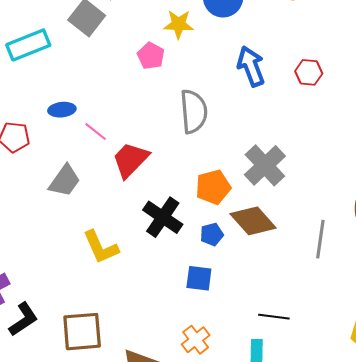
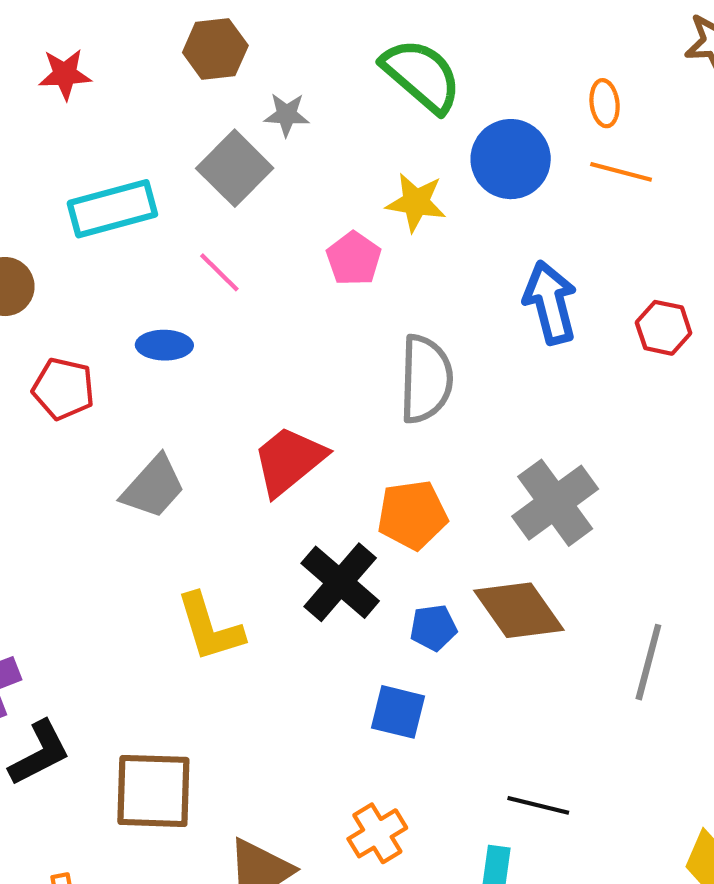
pink line: (96, 132) -> (219, 272), moved
orange pentagon: (213, 187) -> (412, 515), moved

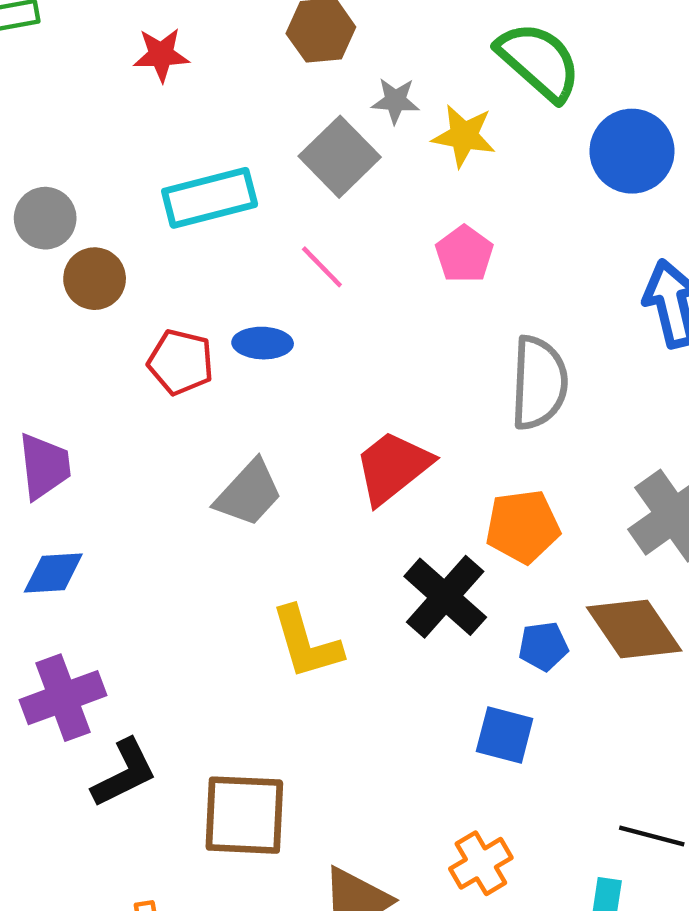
yellow star: (416, 202) -> (464, 136), moved
red pentagon: (63, 389) -> (181, 362), moved

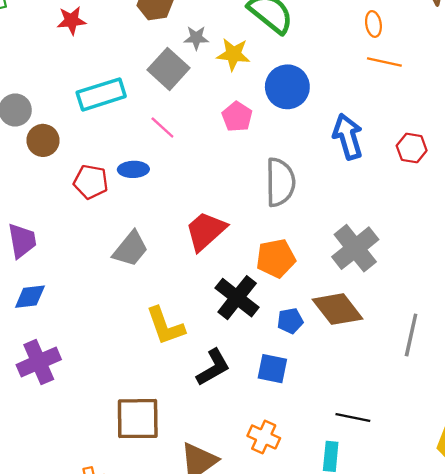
blue circle: (632, 151) -> (287, 87), moved
black L-shape: (124, 773) -> (213, 367), moved
orange cross: (481, 863) -> (264, 437), turned -32

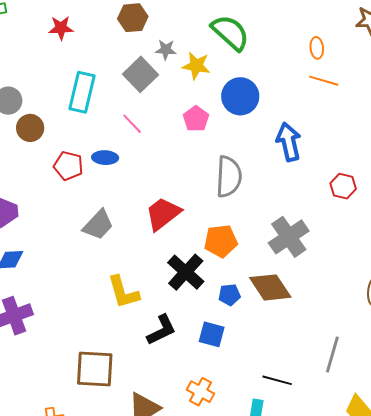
cyan rectangle: (101, 94) -> (82, 92), turned -63
red hexagon: (412, 148) -> (343, 186), moved
gray line: (411, 335) -> (332, 355), moved

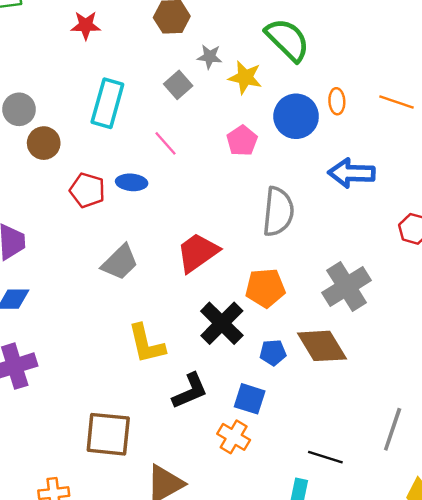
orange ellipse: (317, 48) -> (337, 101), moved
gray square: (141, 74) -> (178, 85), size x0.7
blue arrow: (289, 142) -> (352, 173), turned -78
orange cross: (200, 392) -> (234, 437), moved

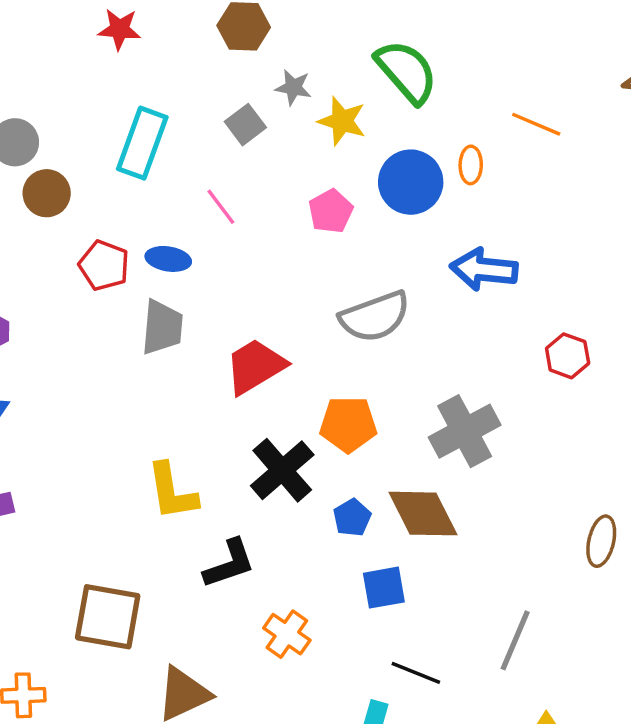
orange line: (397, 102) -> (536, 124), moved
gray semicircle: (278, 212) -> (375, 317), turned 60
gray trapezoid: (120, 262) -> (162, 327), moved, turned -45
blue pentagon: (273, 353) -> (352, 518), turned -30
blue square: (250, 399) -> (384, 588), moved, turned -32

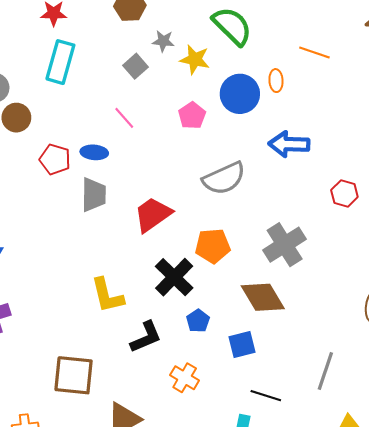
cyan rectangle: (142, 143) -> (60, 62), moved
blue pentagon: (352, 518) -> (198, 321), moved

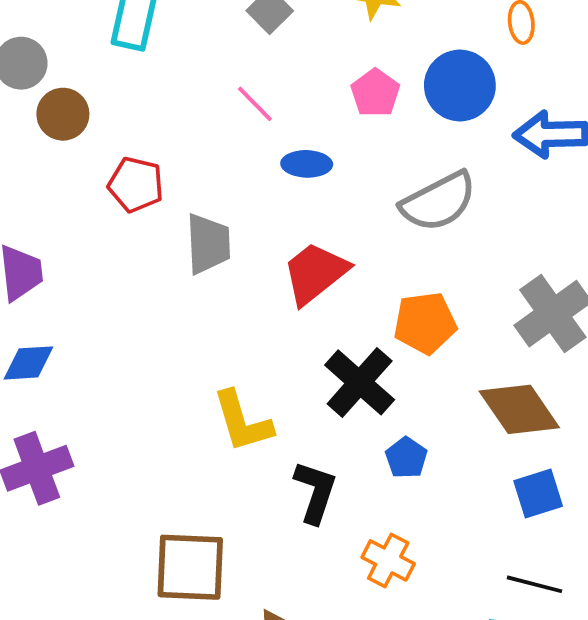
blue circle: (240, 94) -> (460, 85), moved
blue ellipse: (94, 152) -> (307, 164), moved
black L-shape: (146, 337) -> (315, 492), turned -45
blue square: (242, 345) -> (538, 494), moved

